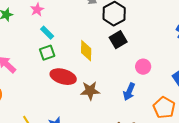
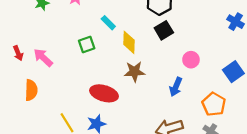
cyan rectangle: (47, 33) -> (108, 23), moved
red ellipse: (63, 77) -> (104, 93), moved
brown star: (90, 91) -> (134, 72), moved

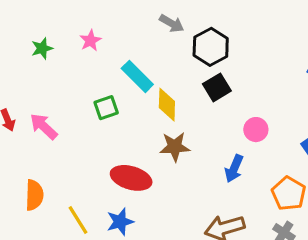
cyan rectangle: (108, 23) -> (137, 76), size x1.5
orange semicircle: (31, 90) -> (34, 195), moved

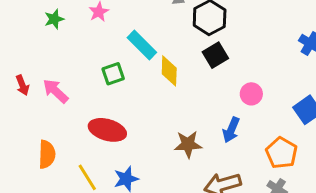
brown star: (175, 147) -> (188, 144), moved
red ellipse: (131, 178) -> (107, 130), moved

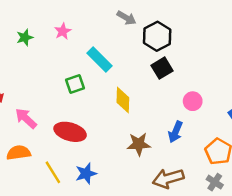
yellow diamond: (169, 71) -> (123, 100), moved
pink arrow: (56, 91) -> (26, 118), moved
orange semicircle: (47, 154) -> (19, 153), turned -100

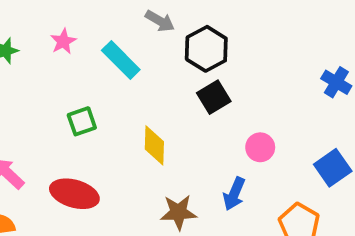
cyan rectangle: (99, 60) -> (121, 60), moved

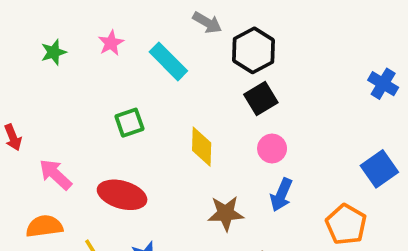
pink circle: (260, 147) -> (272, 148), moved

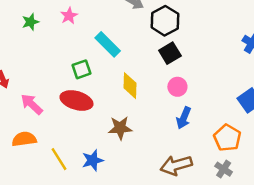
cyan rectangle: (168, 61) -> (108, 44), moved
red ellipse: (122, 195) -> (76, 100), moved
brown star: (226, 213) -> (120, 128), moved

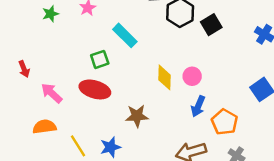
black square: (170, 53) -> (211, 25), moved
yellow diamond: (130, 86) -> (165, 77), moved
orange pentagon: (227, 138) -> (225, 122), moved

